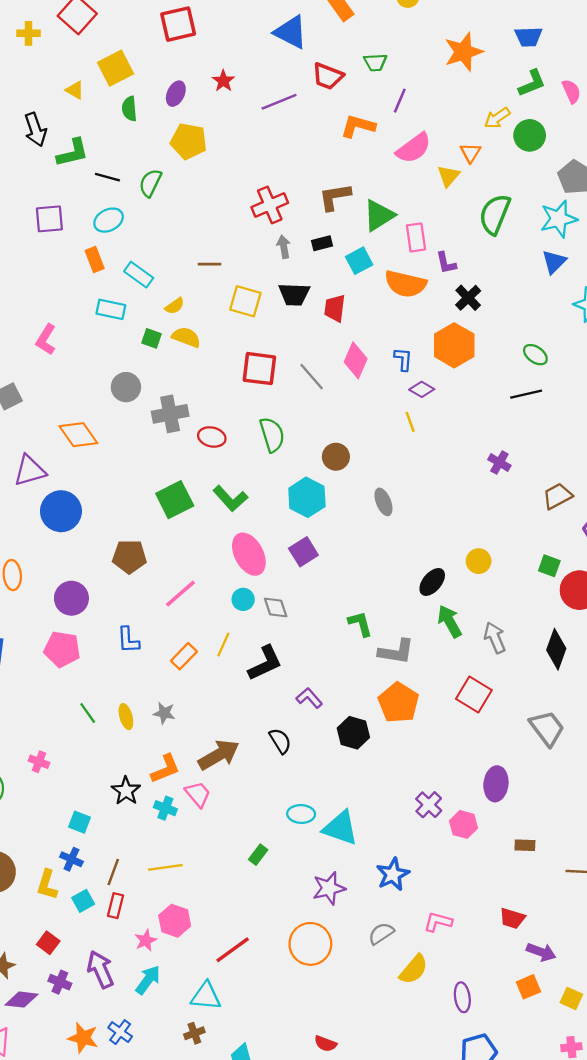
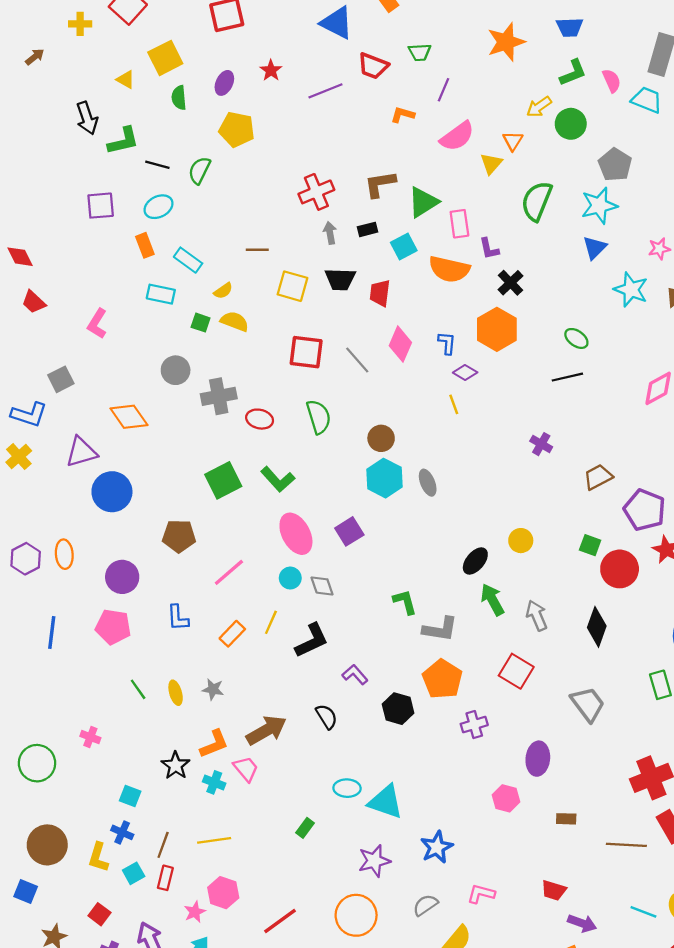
orange L-shape: (358, 126) -> (403, 115), size x0.7
cyan hexagon: (307, 497) -> (384, 478), moved
purple cross: (429, 805) -> (474, 725), moved, turned 30

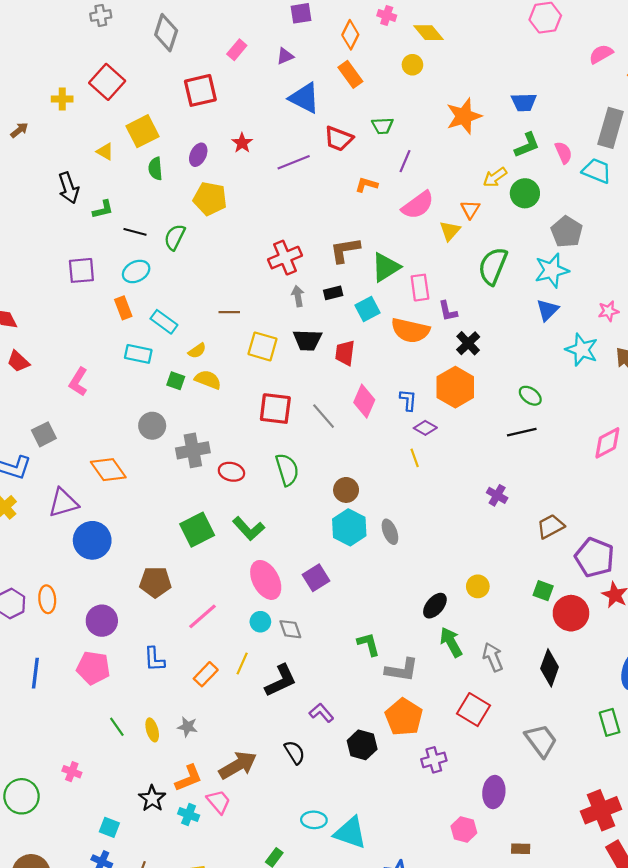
green L-shape: (123, 141) -> (103, 209), size x0.7

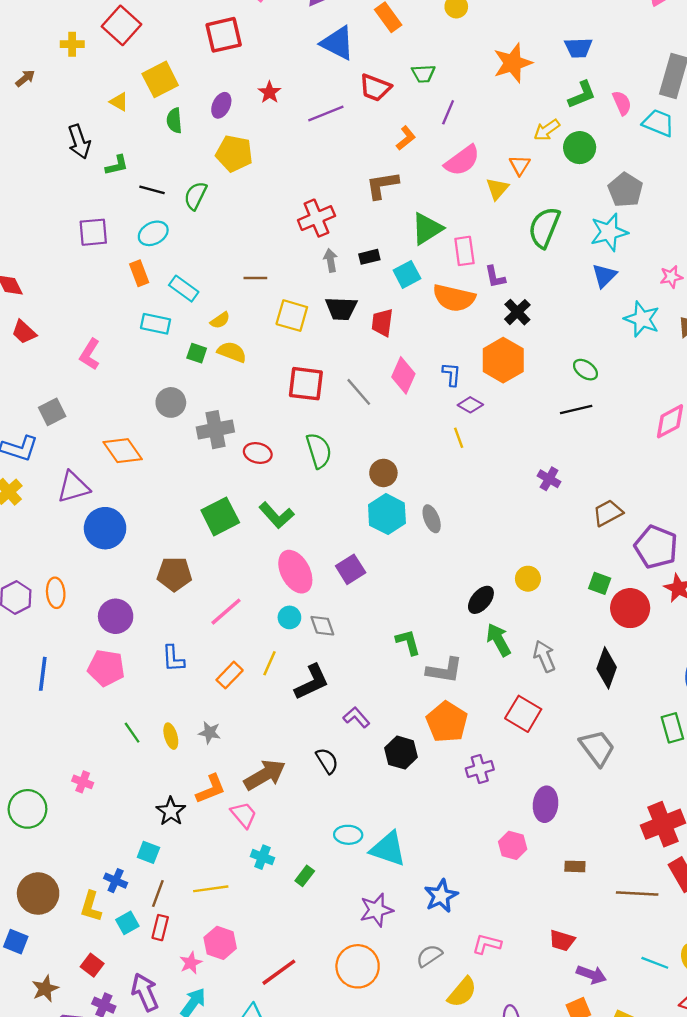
orange L-shape: (366, 185) -> (406, 138), turned 125
brown L-shape: (345, 250) -> (382, 185), moved
cyan cross: (189, 815) -> (262, 857), moved
cyan square: (109, 827) -> (148, 852), moved

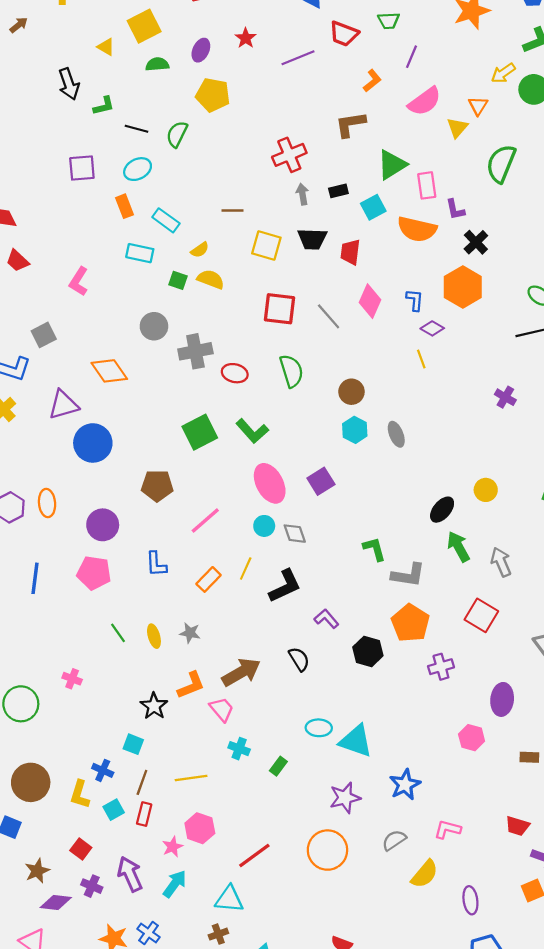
green semicircle: (174, 121) -> (157, 64), turned 90
cyan hexagon: (387, 514) -> (355, 430), size x0.7

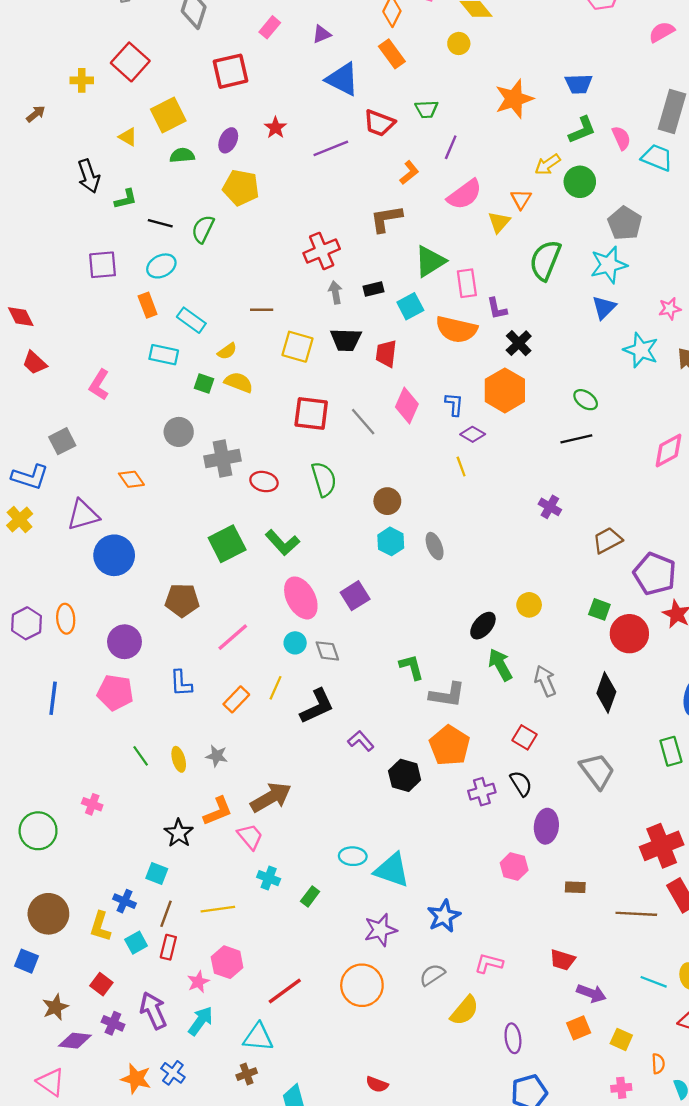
orange diamond: (109, 371) -> (131, 479), size x0.7
red square: (481, 615) -> (524, 737), size x0.7
black semicircle: (299, 659) -> (521, 784), moved

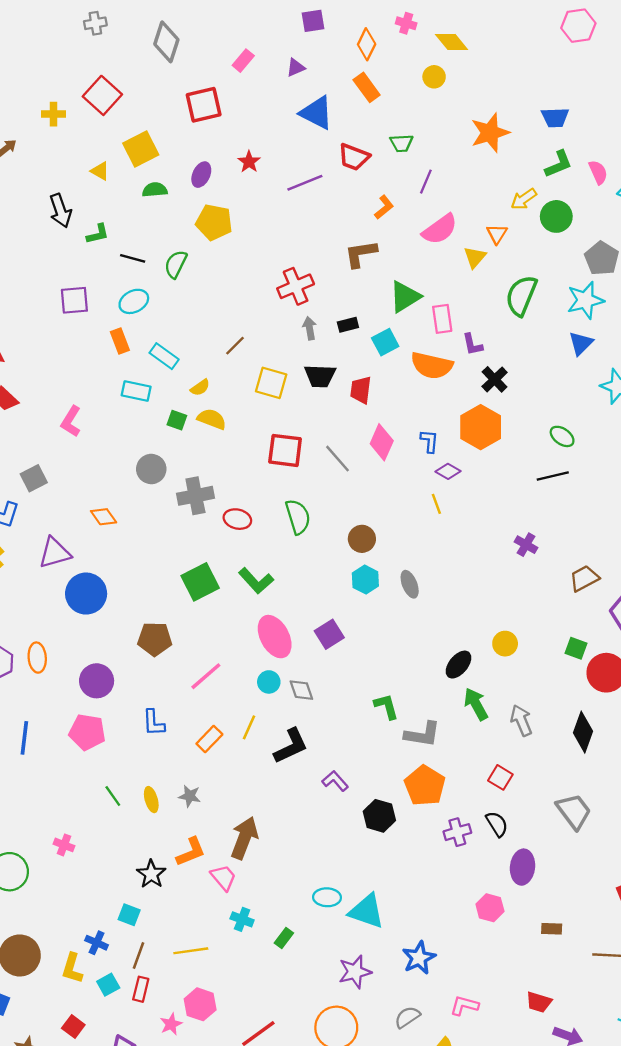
brown line: (262, 310) -> (235, 346), turned -45
brown arrow: (271, 797) -> (244, 838), turned -39

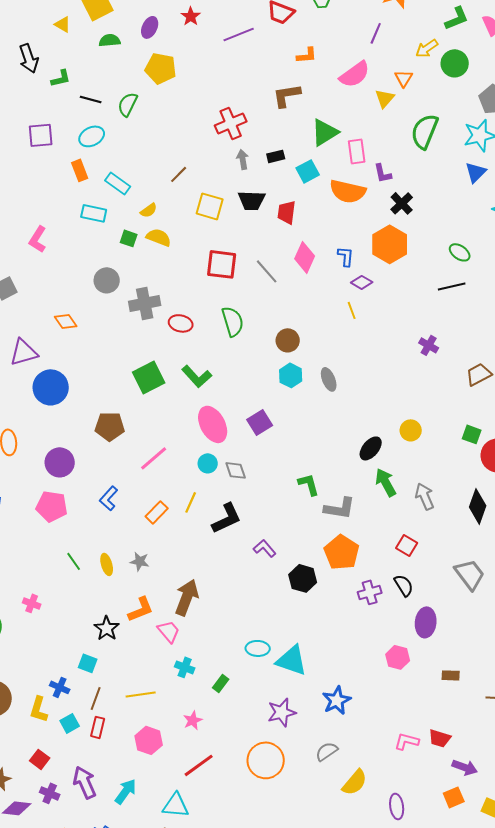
purple line: (426, 182) -> (376, 33), moved
orange L-shape: (384, 207) -> (307, 55), turned 35
blue L-shape: (154, 723) -> (109, 498), turned 45
pink L-shape: (464, 1006) -> (407, 741), moved
pink star: (171, 1024) -> (193, 720), moved

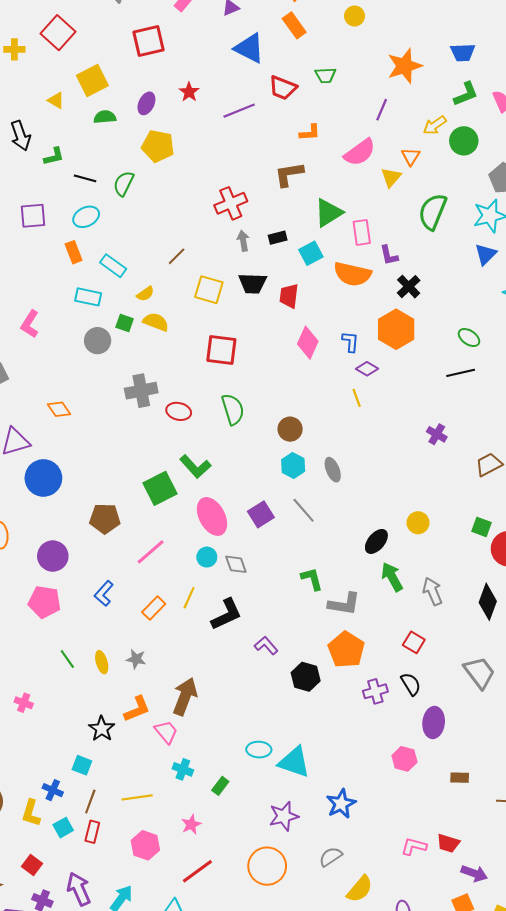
gray line: (267, 271) -> (304, 510), moved
gray circle: (107, 280) -> (98, 341), moved
green square: (149, 377) -> (160, 488), moved

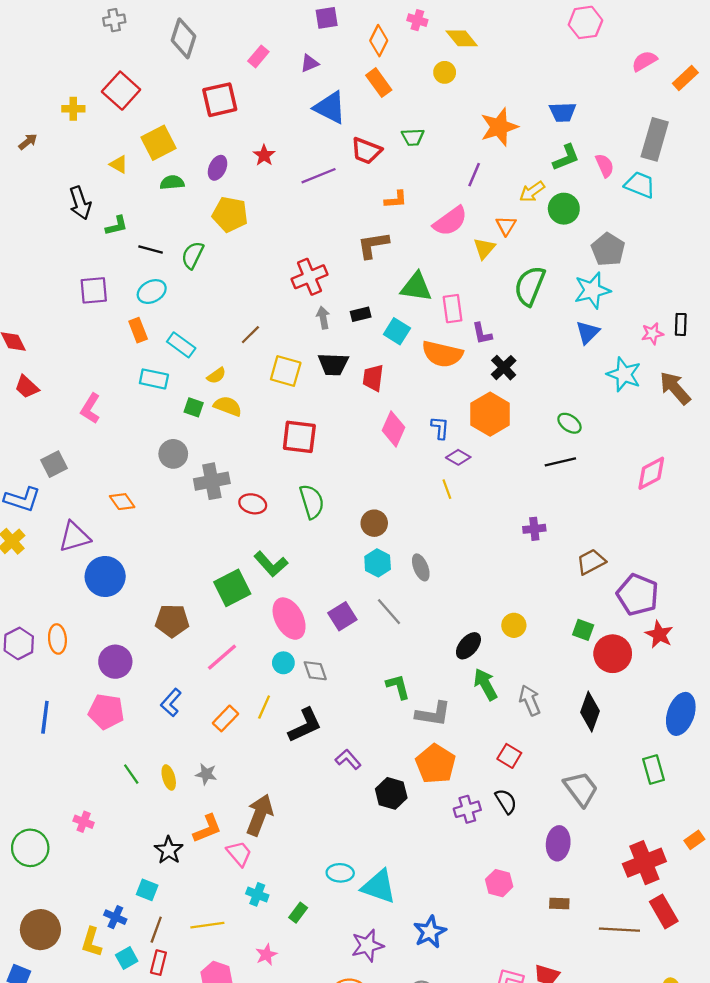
green triangle: (329, 213) -> (416, 287), turned 40
cyan square: (311, 253) -> (397, 331), turned -30
gray circle: (98, 341) -> (173, 454), moved
purple cross: (437, 434) -> (534, 529), turned -36
purple ellipse: (434, 723) -> (558, 843), moved

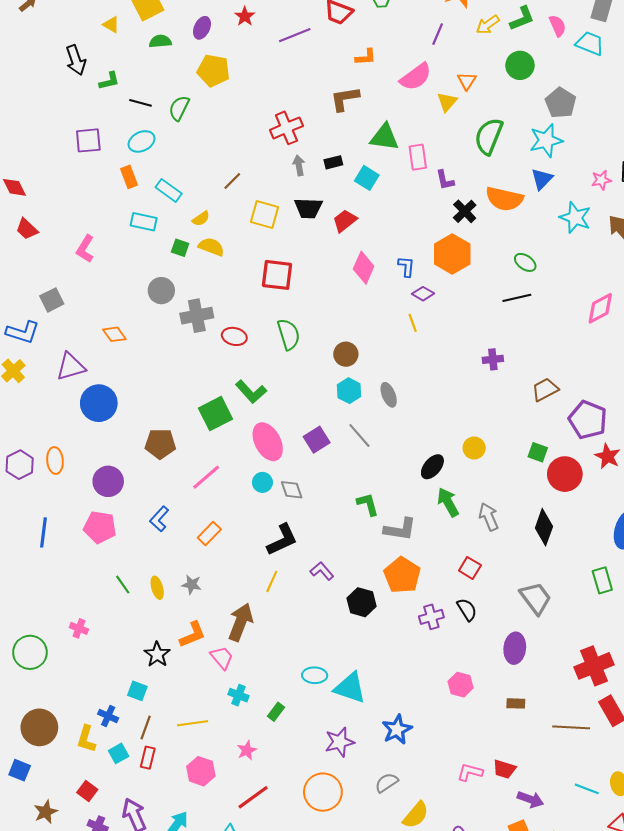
yellow arrow: (532, 192) -> (488, 25), moved
orange semicircle: (442, 354) -> (504, 199), moved
red trapezoid: (373, 378) -> (345, 221), turned 45
yellow line: (264, 707) -> (272, 581), moved

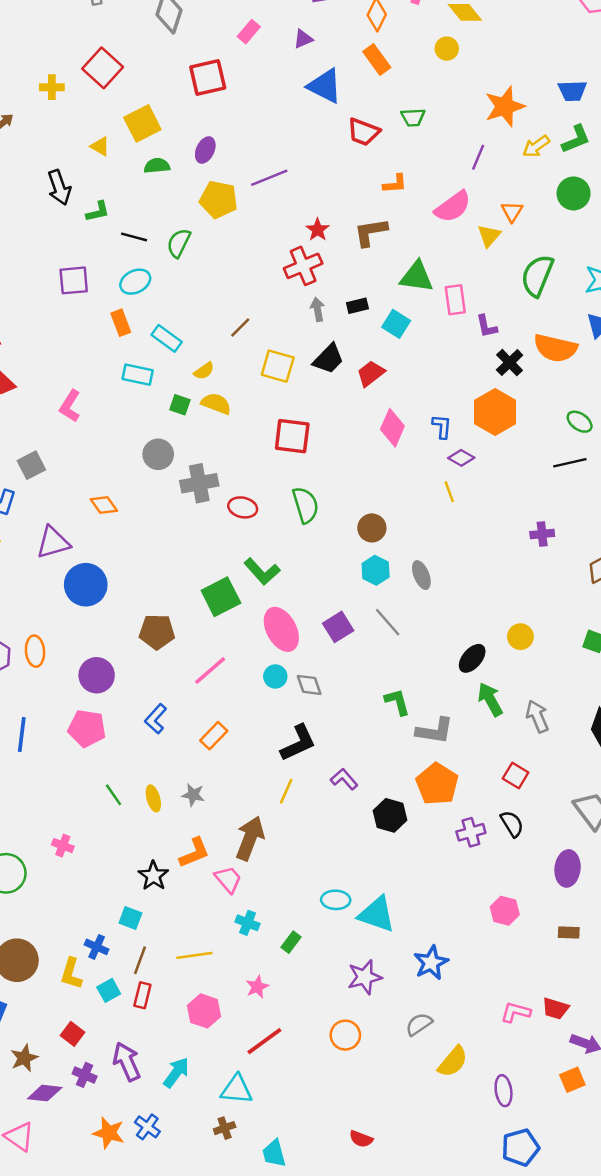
red star: (245, 16) -> (318, 230), moved
purple line: (295, 35) -> (269, 178), moved
black trapezoid: (308, 208) -> (328, 359), turned -48
orange circle: (323, 792) -> (345, 1035), size x0.7

